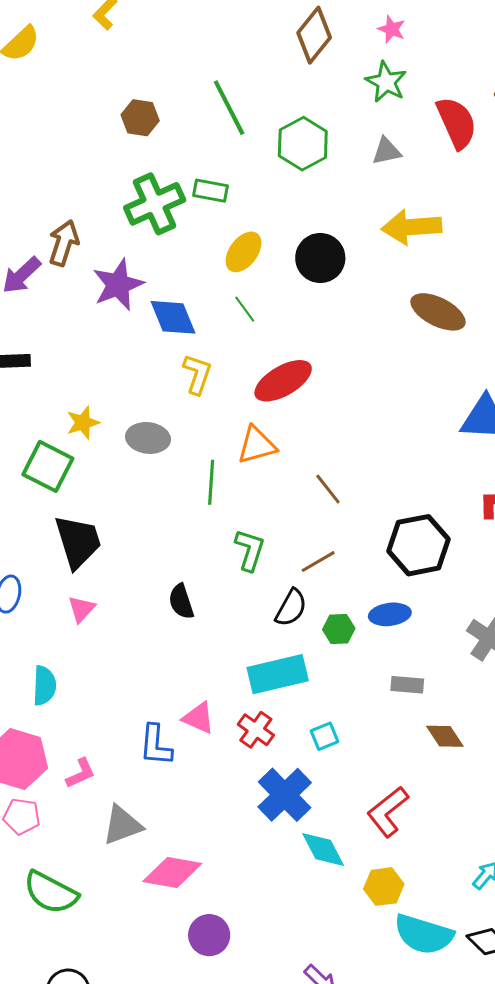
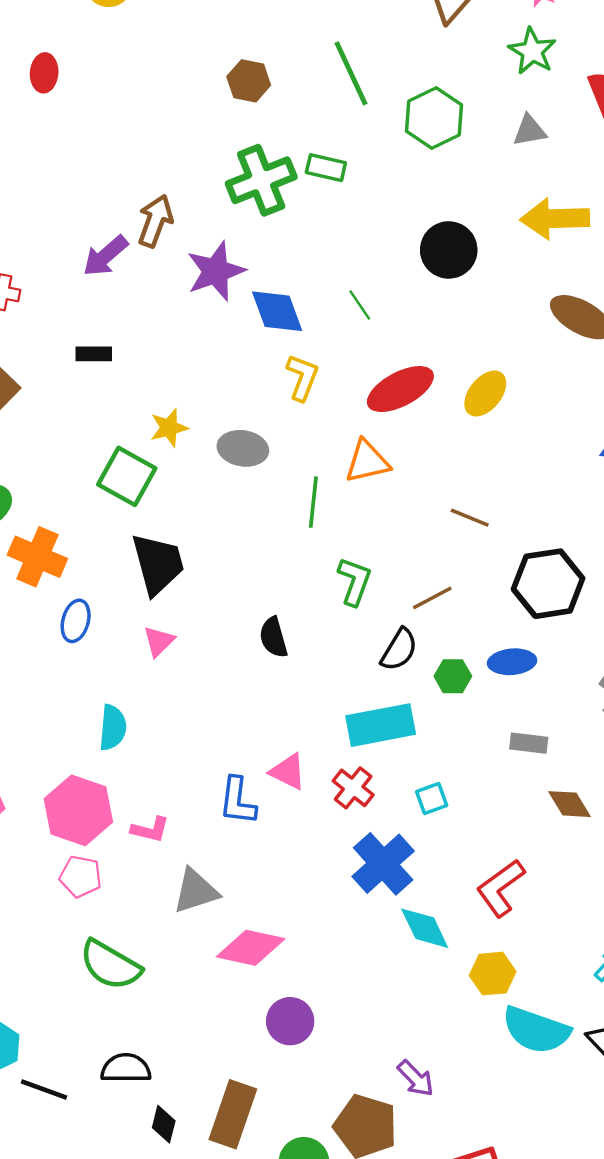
yellow ellipse: (244, 252) -> (485, 393), moved
brown line: (328, 489) -> (470, 518), moved, turned -32
pink L-shape: (81, 773) -> (150, 830), turned 36

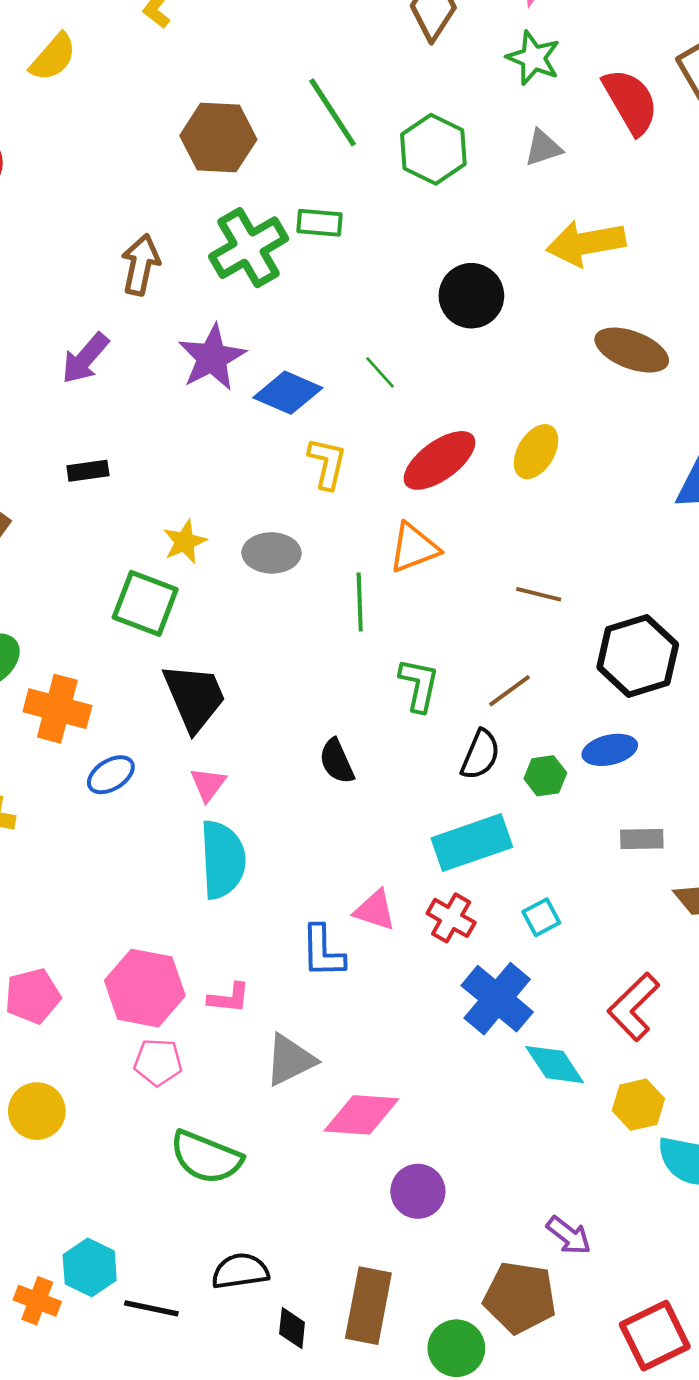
brown hexagon: (249, 81) -> (218, 138), size x1.5
brown arrow: (155, 221) -> (141, 265), moved
blue diamond: (277, 311) -> (288, 393), turned -38
blue ellipse: (76, 621) -> (111, 775), turned 51
cyan semicircle: (113, 728) -> (223, 860), moved, size x1.5

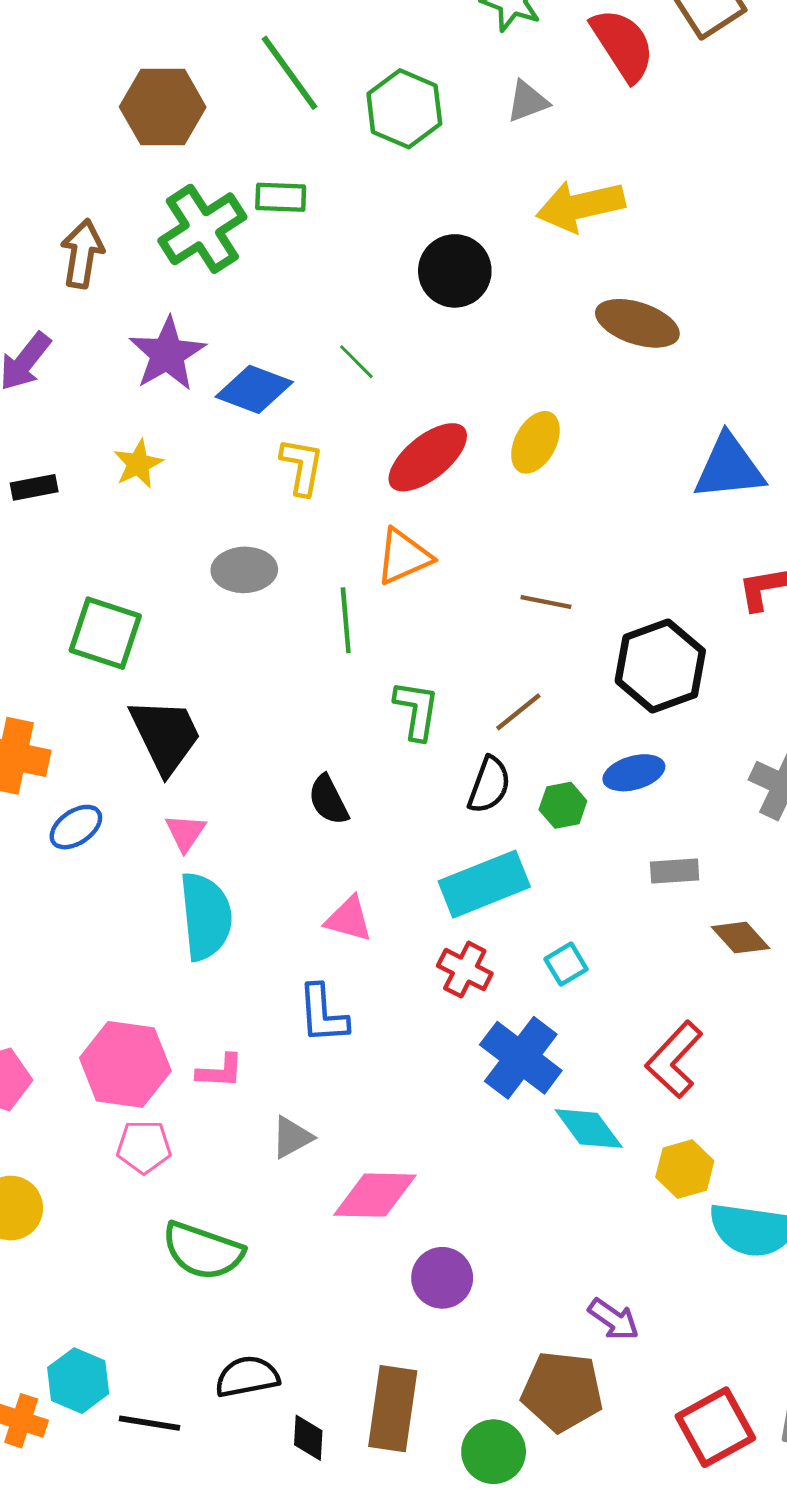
yellow star: (185, 542) -> (138, 464), moved
pink triangle: (375, 910) -> (349, 919), moved
gray triangle: (290, 1060) -> (292, 1137), size x0.7

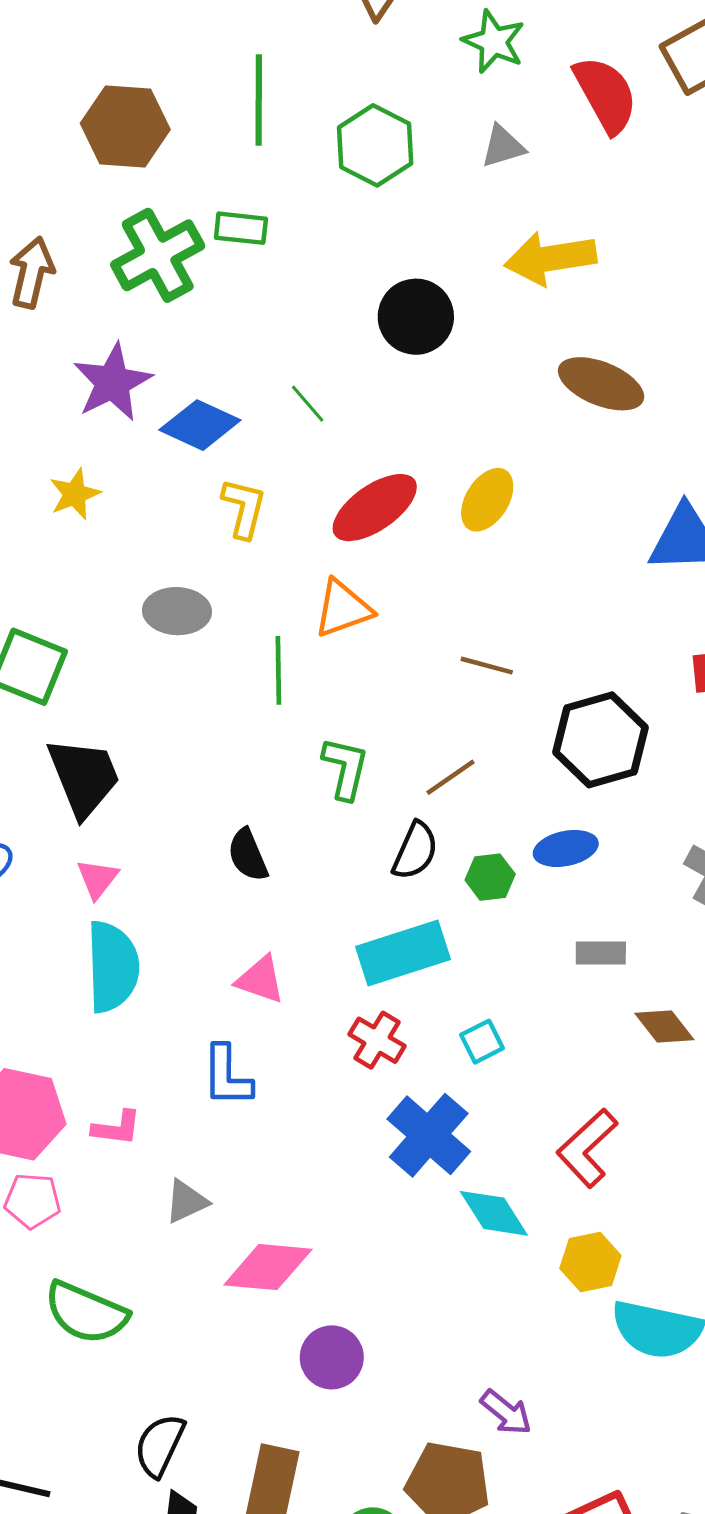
green line: (289, 73) -> (259, 100), turned 32
black semicircle: (247, 1377) -> (160, 1445), moved, turned -58

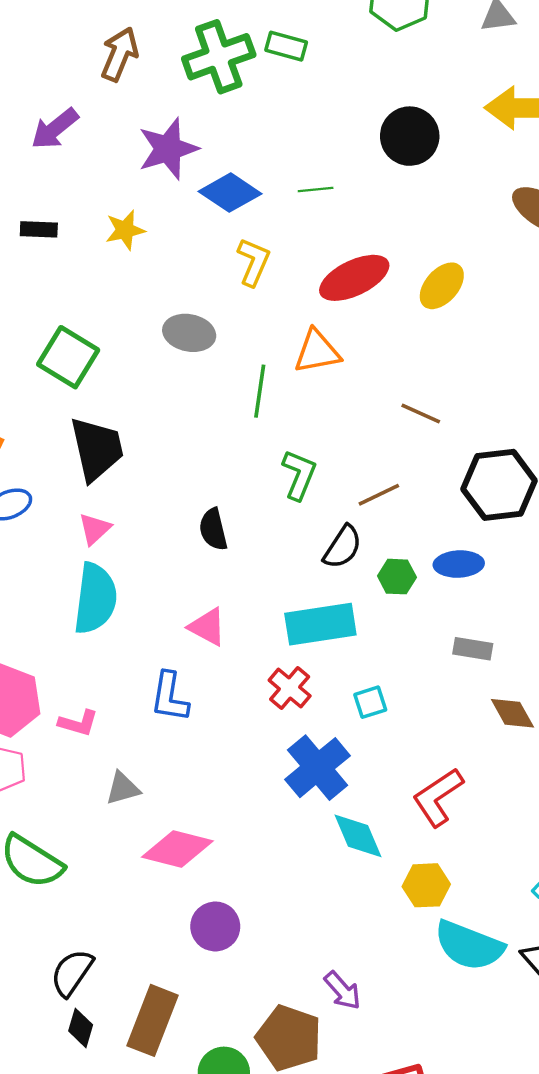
green line: (308, 404) -> (316, 190), turned -64

